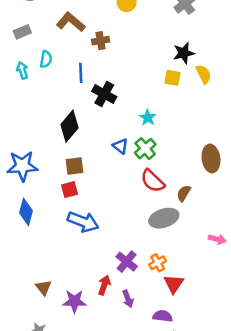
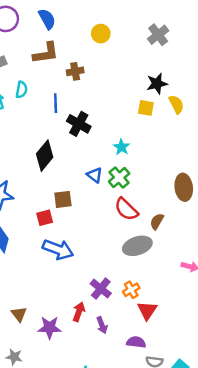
brown L-shape: (71, 22) -> (46, 53), turned 132
brown square: (74, 166) -> (63, 199), moved

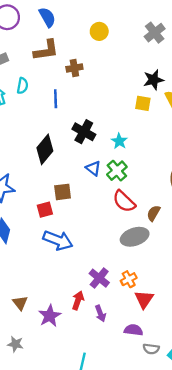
black cross: (79, 124) -> (84, 132), moved
purple star: (50, 328) -> (50, 316), turned -30

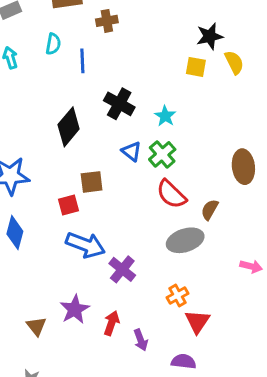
cyan semicircle: (22, 86) -> (53, 44), moved
purple cross: (99, 278) -> (122, 269), moved
purple star: (50, 316) -> (75, 309), moved

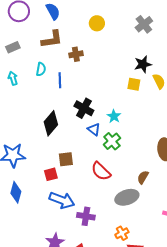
blue triangle: (131, 151) -> (94, 129), moved
red semicircle: (171, 194) -> (101, 171), moved
purple cross: (122, 269) -> (86, 216), turned -30

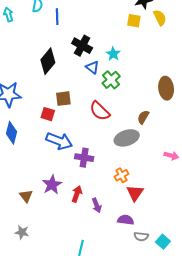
red square: (51, 174) -> (48, 114), turned 32

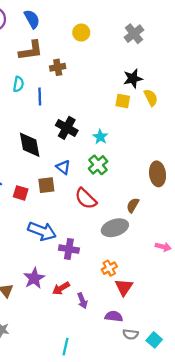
black diamond: (48, 61) -> (30, 145), turned -50
blue triangle: (92, 67) -> (63, 167), moved
red square: (48, 114) -> (21, 193), moved
red arrow: (77, 194) -> (61, 288), turned -140

